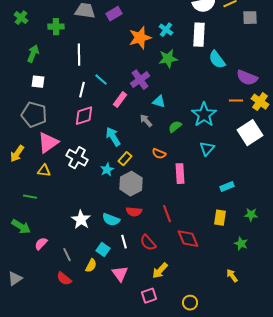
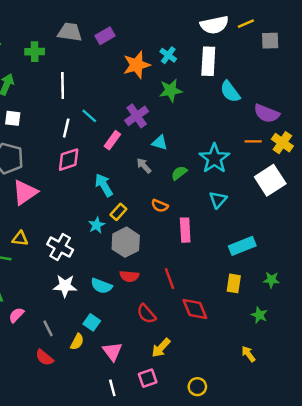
white cross: (77, 158) -> (60, 247), moved
yellow triangle: (44, 171) -> (20, 239), moved
cyan rectangle: (227, 187) -> (242, 246), size x1.5
white star: (81, 220) -> (65, 286), turned -30
white line: (124, 242) -> (112, 388), moved

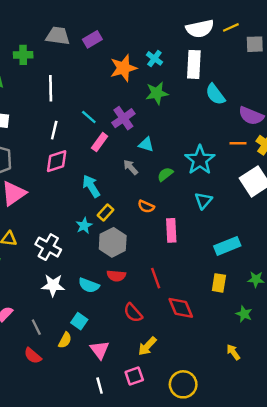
cyan line: (89, 116) -> (89, 117), moved
yellow circle: (197, 387) -> (183, 384), size x1.5

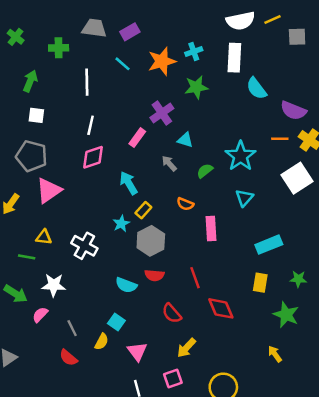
cyan cross: (154, 58) -> (194, 52), turned 35
cyan line: (89, 117) -> (122, 64), moved
white star: (53, 285) -> (54, 285), moved
green star: (244, 314) -> (286, 315), size x1.5

